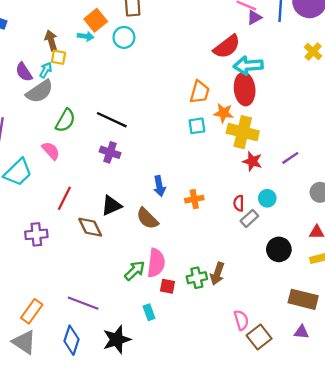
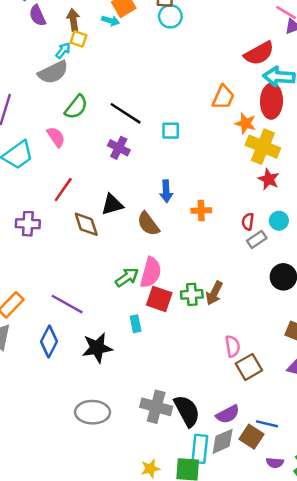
cyan circle: (124, 37) -> (170, 16), moved
purple semicircle: (24, 72) -> (38, 16), moved
cyan square: (197, 126) -> (171, 131), moved
red square: (167, 286) -> (159, 299), size x1.5

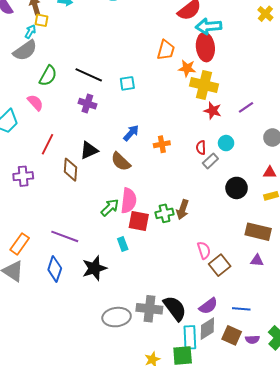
blue arrow: (166, 191) -> (131, 133), turned -126
brown diamond: (86, 224) -> (70, 170), turned 30
gray ellipse: (92, 412) -> (117, 317), moved
brown square: (251, 437) -> (232, 335), moved

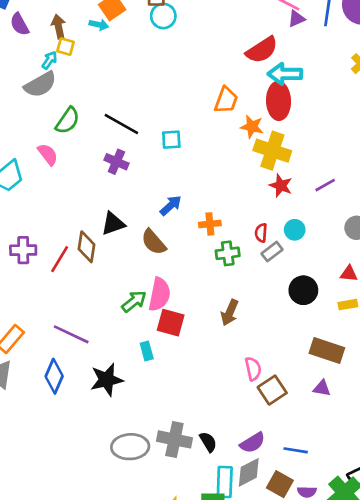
red line: (48, 144) -> (60, 259), moved
green cross: (165, 213) -> (228, 253), moved
black semicircle: (175, 308) -> (208, 442), size x0.6

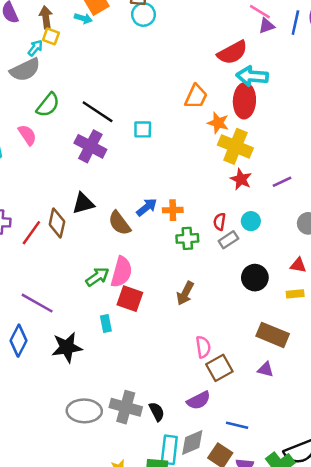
purple cross: (116, 162) -> (90, 146), size x1.4
blue arrow: (171, 206) -> (147, 207), moved
purple semicircle: (253, 443) -> (199, 400), moved

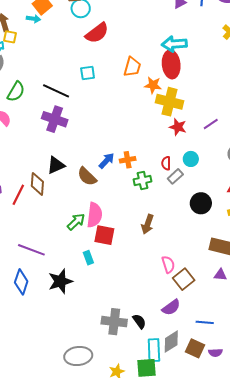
red semicircle: (232, 52) -> (97, 33), moved
cyan square: (143, 129) -> (88, 73), moved
gray ellipse: (84, 411) -> (78, 356), moved

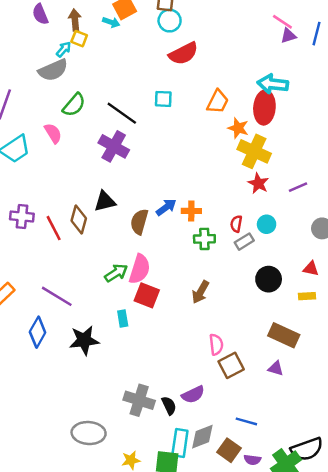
brown semicircle: (87, 176) -> (139, 222), turned 50
red line: (18, 195) -> (54, 228), turned -65
purple semicircle: (171, 307) -> (193, 394), moved

